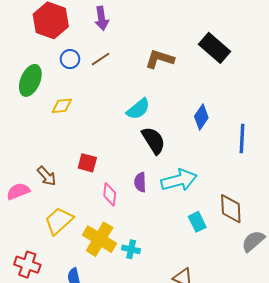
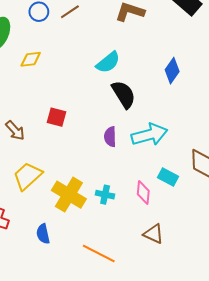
pink diamond: (110, 194) -> (143, 193), moved
cyan rectangle: (197, 222) -> (168, 177), turned -36
cyan cross: (131, 249) -> (105, 195), moved

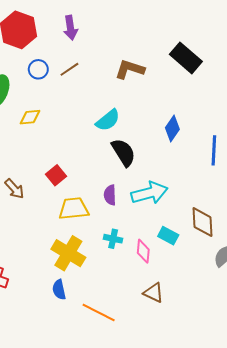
red square: (56, 117) -> (56, 175), turned 36
yellow trapezoid: (28, 176) -> (74, 209), moved, turned 36
cyan cross: (105, 195) -> (113, 239), moved
blue semicircle: (43, 234) -> (59, 290), moved

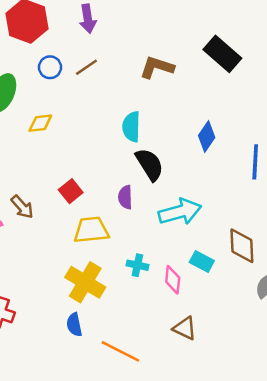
cyan semicircle: (108, 120) -> (131, 127), turned 130
purple semicircle: (110, 195) -> (125, 197), moved

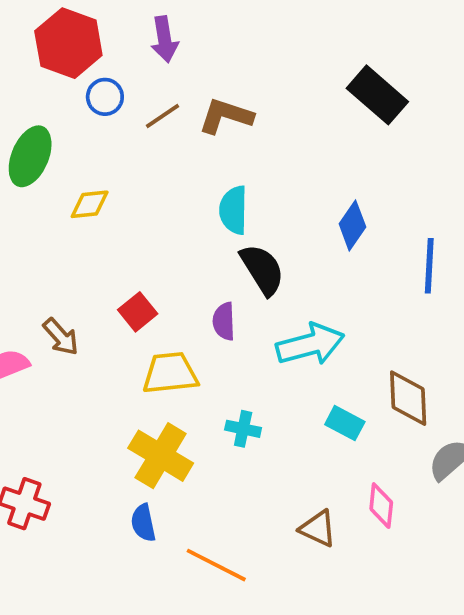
blue circle: (50, 67) -> (105, 97), moved
brown L-shape: (157, 67) -> (226, 116), moved
pink diamond: (173, 280) -> (381, 506), moved

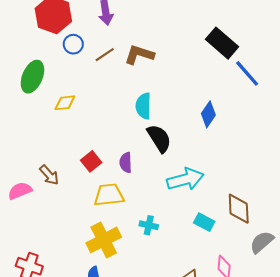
blue line: (429, 266) -> (247, 73), moved, turned -44
purple semicircle: (224, 321) -> (126, 162), moved
yellow cross: (161, 456) -> (104, 240), turned 32

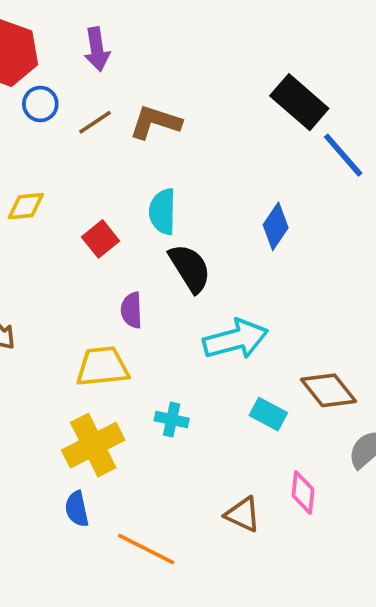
red square: (91, 161) -> (101, 239), moved
brown diamond: (239, 209) -> (329, 390), turned -36

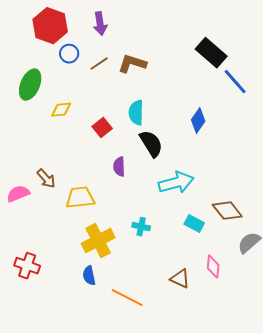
yellow trapezoid: (102, 367) -> (80, 198), moved

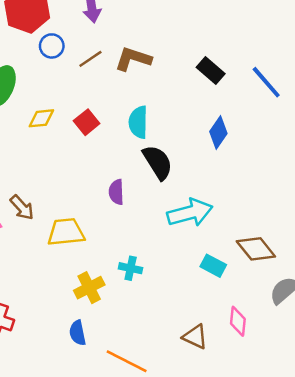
black rectangle: (211, 53) -> (211, 71), moved, size x0.7
red square: (102, 128) -> (87, 122), moved
cyan cross: (141, 227) -> (131, 268), moved
yellow cross: (98, 241) -> (89, 288), size x0.7

